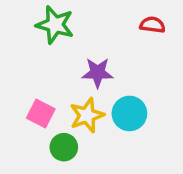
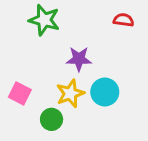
pink square: (41, 113) -> (20, 93), moved

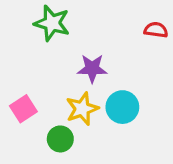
red semicircle: (124, 20) -> (156, 30), moved
pink square: (20, 93) -> (23, 109), turned 30

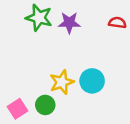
purple star: (92, 68) -> (69, 23), moved
pink square: (23, 109) -> (17, 109), moved

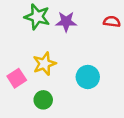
yellow star: (62, 82) -> (44, 64), moved
pink square: (17, 109) -> (17, 78), moved

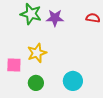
cyan circle: (88, 77) -> (73, 81), moved
pink square: (17, 78) -> (14, 65), turned 35

